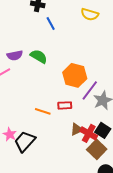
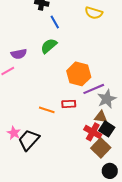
green semicircle: (39, 56) -> (49, 46), moved, turned -72
purple line: (90, 90) -> (94, 89), turned 30
brown triangle: (77, 129) -> (101, 117), moved, turned 32

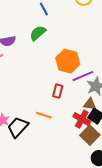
red rectangle: (69, 104) -> (58, 91), turned -72
orange line: (47, 110) -> (44, 115), moved

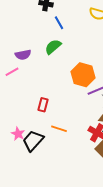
red rectangle: (58, 91) -> (43, 105), moved

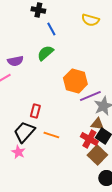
pink star: (18, 134) -> (18, 152), moved
black trapezoid: (33, 141) -> (24, 132), moved

